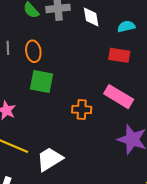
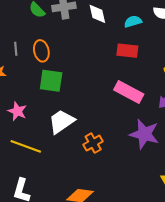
orange cross: (82, 110) -> (93, 143), moved, turned -30
white trapezoid: (50, 159) -> (61, 122), moved

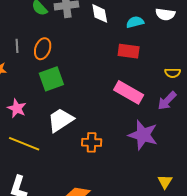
orange ellipse: (41, 51) -> (43, 49), turned 30
green square: (51, 81) -> (51, 79), turned -30
orange cross: (93, 143) -> (92, 142), turned 30

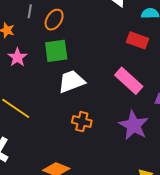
pink star: (17, 108) -> (17, 57), moved
white trapezoid: (61, 120) -> (71, 81), moved

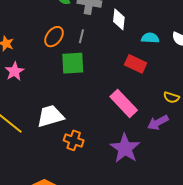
gray line: (30, 11) -> (81, 36), moved
green square: (56, 51) -> (73, 63), moved
white trapezoid: (71, 81) -> (50, 116), moved

